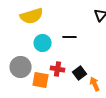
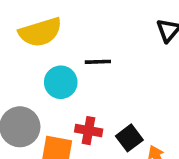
black line: (70, 37) -> (98, 62), moved

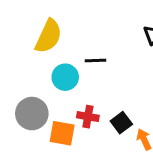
yellow semicircle: (40, 32) -> (49, 36), turned -48

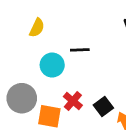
yellow semicircle: (49, 36) -> (37, 28), size x0.6
red cross: (88, 117) -> (73, 101), turned 30

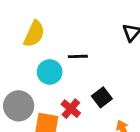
yellow semicircle: (37, 28) -> (34, 34), size x1.4
black square: (103, 107) -> (102, 97), moved

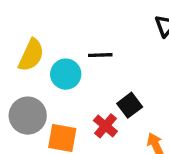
yellow semicircle: (34, 34) -> (31, 55), moved
red cross: (71, 109) -> (105, 126), moved

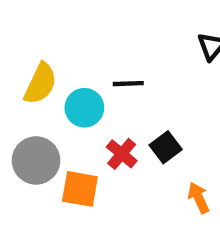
red cross: (105, 126) -> (122, 154), moved

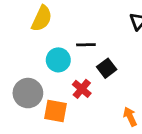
yellow semicircle: (40, 84) -> (42, 18), moved
black square: (166, 147) -> (107, 68), moved

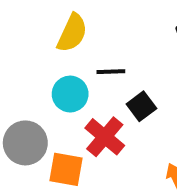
yellow semicircle: (42, 18) -> (72, 33), moved
red cross: (82, 89) -> (105, 137), size x1.4

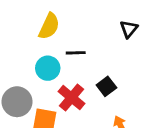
black square: (141, 106) -> (106, 86), moved

